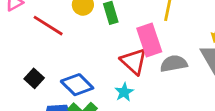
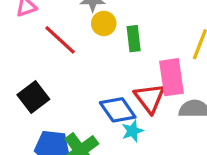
black square: (34, 78) -> (33, 97), size x1.4
blue diamond: (77, 85) -> (118, 110), moved

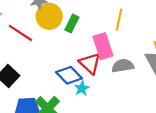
yellow circle: (104, 23) -> (49, 16), size x1.5
green rectangle: (134, 39) -> (72, 23), turned 42

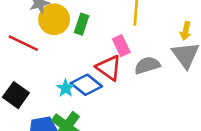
pink rectangle: (103, 46) -> (121, 46), size x0.7
cyan star: (82, 88) -> (66, 88), moved

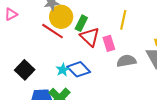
red line: (23, 43) -> (53, 31), moved
red triangle: (109, 68) -> (90, 37), moved

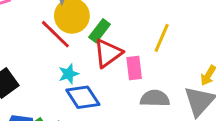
red triangle: (90, 37) -> (108, 53), turned 30
cyan star: (63, 70) -> (69, 74), moved

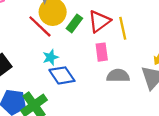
yellow line: (162, 38) -> (123, 28), turned -35
red triangle: (108, 53) -> (99, 21), moved

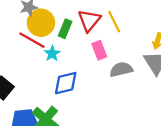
cyan star: (51, 57) -> (52, 54), moved
blue diamond: (62, 75) -> (66, 83), turned -56

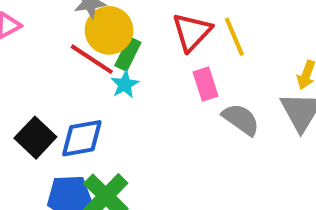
green rectangle: (65, 29) -> (128, 54), moved
gray semicircle: (121, 69) -> (241, 119), turned 45
blue diamond: (66, 83) -> (82, 138), moved

